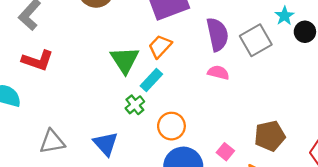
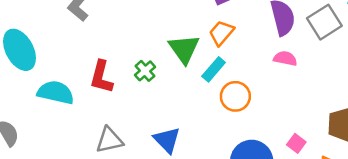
red L-shape: (37, 60) -> (101, 77), moved, turned 88
green cross: (135, 105) -> (145, 71), moved
orange circle: (171, 126) -> (235, 96), moved

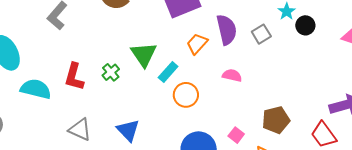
gray square: (324, 22) -> (261, 34), size x0.7
orange trapezoid: (221, 33) -> (197, 44), moved
pink semicircle: (285, 58) -> (232, 75), moved
gray triangle: (109, 140) -> (80, 130), turned 35

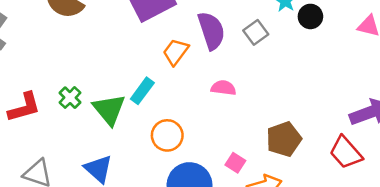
green triangle: (144, 55) -> (109, 109), moved
red L-shape: (74, 77) -> (24, 107), turned -116
orange circle: (186, 95) -> (167, 135), moved

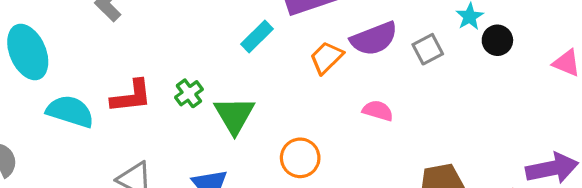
purple semicircle: (211, 31) -> (374, 39), turned 78
cyan rectangle: (142, 91) -> (257, 36), moved

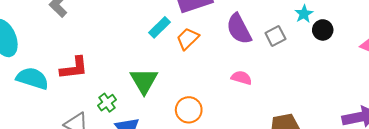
purple semicircle: (374, 39) -> (239, 29), turned 84
orange trapezoid: (326, 58) -> (188, 39), moved
green cross: (189, 93) -> (107, 103), moved

